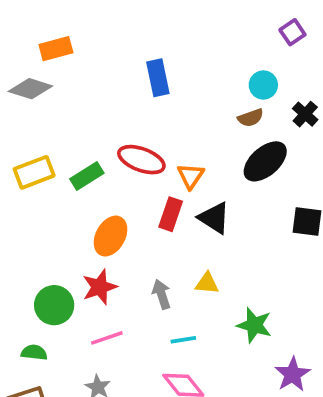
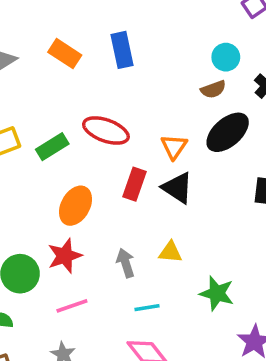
orange rectangle: (56, 49) -> (65, 54), moved, turned 48
orange triangle: (191, 176) -> (174, 147), moved

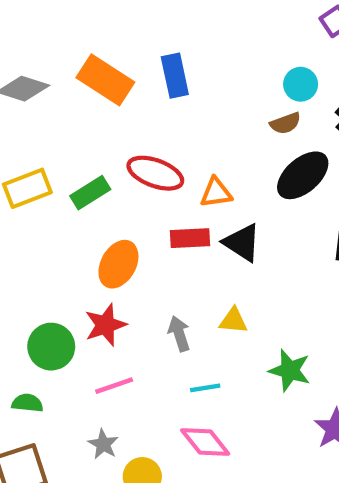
orange rectangle: (65, 54) -> (105, 80), size x1.4
orange triangle: (174, 147) -> (216, 193), moved, turned 48
red rectangle: (135, 184) -> (190, 238), turned 68

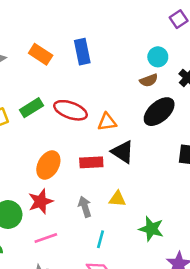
orange rectangle: (105, 80) -> (41, 54), size x0.7
green rectangle: (90, 193) -> (31, 108), moved
red rectangle: (190, 238) -> (91, 162), moved
cyan line: (205, 388) -> (100, 239), turned -66

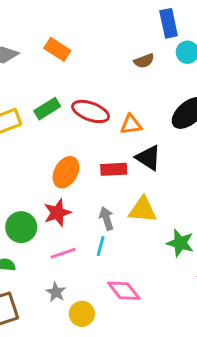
blue rectangle: (82, 52) -> (169, 23), moved
brown semicircle: (149, 80) -> (144, 61), moved
yellow triangle: (117, 199) -> (143, 210), size x1.5
cyan line: (100, 239) -> (101, 246), moved

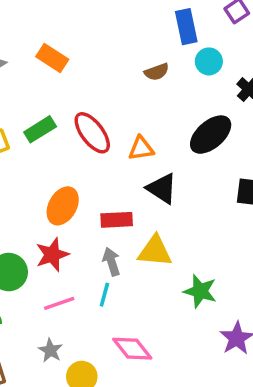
red ellipse: (91, 111) -> (92, 133), turned 33
red rectangle: (114, 169) -> (117, 220), moved

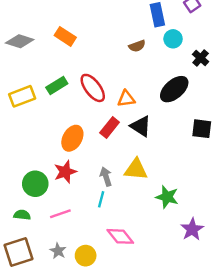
red rectangle: (117, 220) -> (110, 127), moved, turned -48
pink line: (59, 303) -> (60, 214), moved
gray star: (50, 350) -> (58, 251), moved

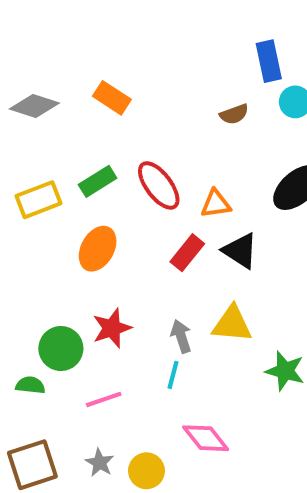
orange ellipse: (72, 138) -> (98, 249), moved
green semicircle: (22, 215) -> (30, 385), moved

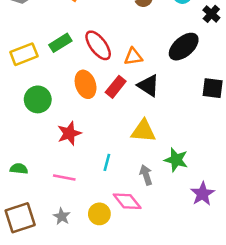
orange ellipse: (98, 249) -> (86, 84), moved, turned -48
gray arrow: (181, 336) -> (146, 175), moved
green circle: (61, 349) -> (38, 99), moved
pink line: (104, 399) -> (64, 177), turned 30
yellow circle: (146, 471) -> (99, 214), moved

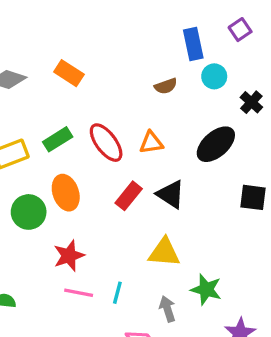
orange triangle: (133, 57) -> (151, 143), moved
orange ellipse: (86, 84) -> (66, 193), moved
pink line: (64, 177) -> (79, 293), moved

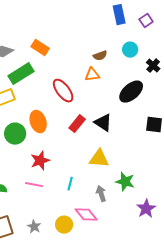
blue rectangle: (193, 44) -> (119, 15), moved
green rectangle: (58, 139) -> (21, 74), moved, size x1.4
orange triangle: (151, 143) -> (92, 75), moved
pink line: (79, 293) -> (34, 185), moved

